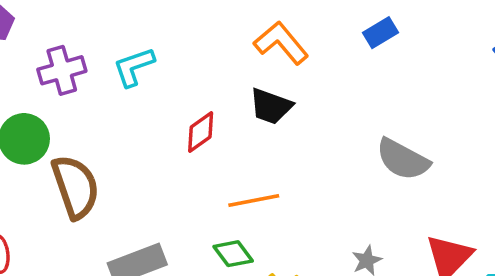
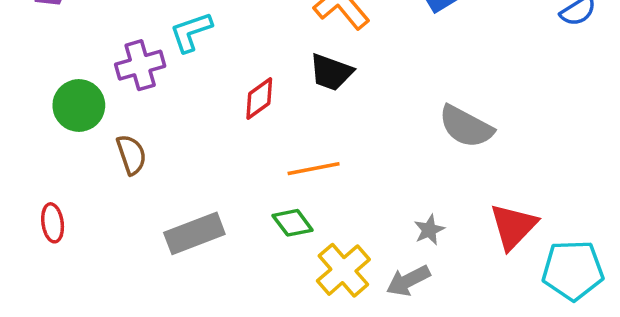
purple cross: (62, 70) -> (140, 65), moved
brown semicircle: (76, 187) -> (131, 155), size x0.6

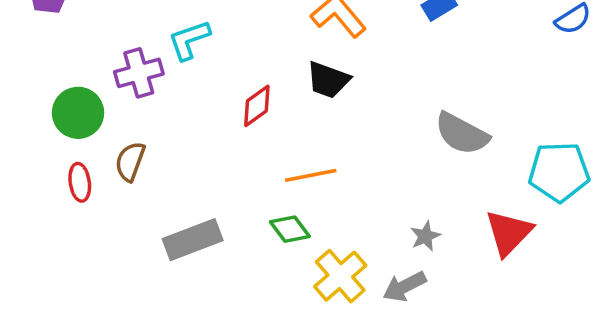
brown semicircle: (131, 155) -> (130, 161), turned -141
red ellipse: (53, 223) -> (80, 182), moved
cyan pentagon: (573, 270) -> (559, 172), moved

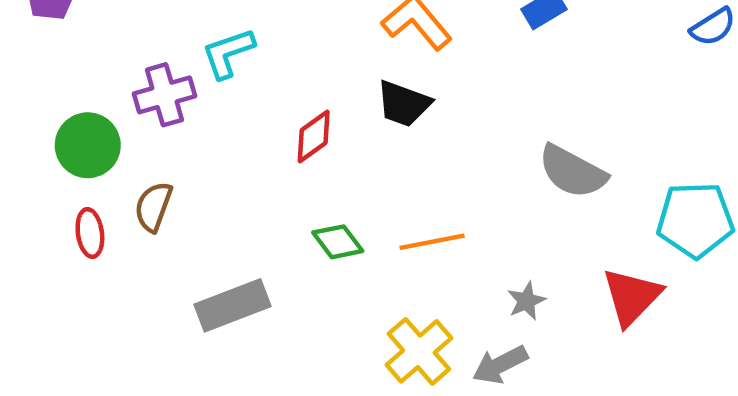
orange line: (311, 175) -> (432, 242), moved
green diamond: (290, 229) -> (338, 242), moved

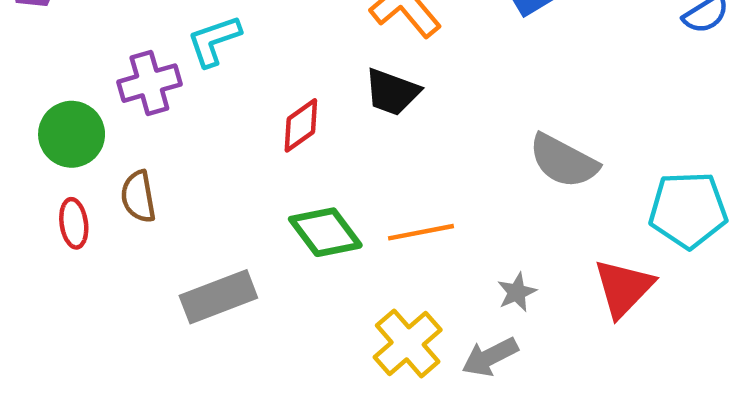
brown semicircle: (154, 207) -> (138, 197), turned -30
green diamond: (338, 242) -> (325, 232), size x1.4

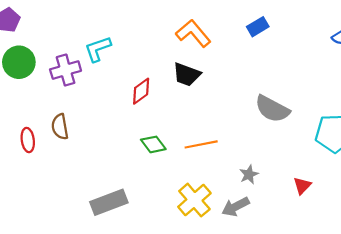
green circle: (72, 134) -> (19, 62), moved
green diamond: (325, 232) -> (153, 144), size x0.7
red triangle: (624, 288) -> (302, 186), moved, size x0.6
gray rectangle: (218, 297) -> (109, 202), moved

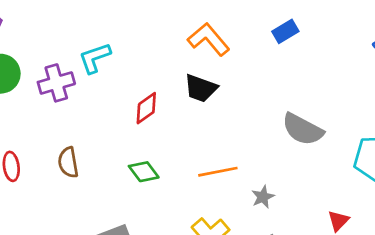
brown semicircle: (60, 127) -> (68, 162), moved
green diamond: (153, 144) -> (144, 172), moved
gray star: (249, 174) -> (263, 197), moved

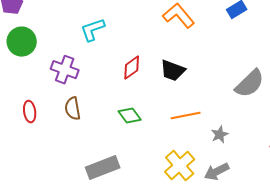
purple cross: (56, 83) -> (65, 70), moved, turned 36
black trapezoid: (201, 88) -> (173, 71), moved
gray semicircle: (303, 129) -> (250, 84), turned -72

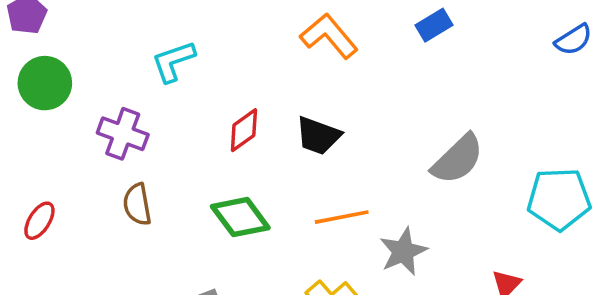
red ellipse: (30, 112) -> (39, 221), moved, turned 40
green diamond: (130, 116) -> (240, 217), size x1.4
gray star: (220, 135) -> (403, 251), size x1.5

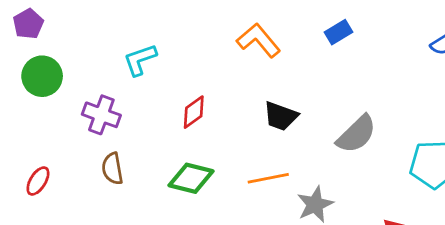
black trapezoid: (318, 136) -> (281, 116), moved
green diamond: (240, 217) -> (191, 178), turned -39

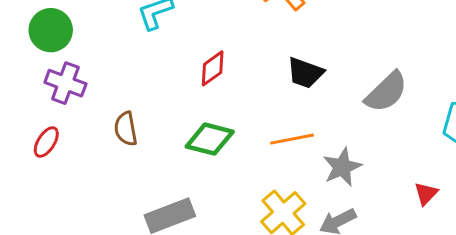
purple cross: (101, 115) -> (65, 83), moved

